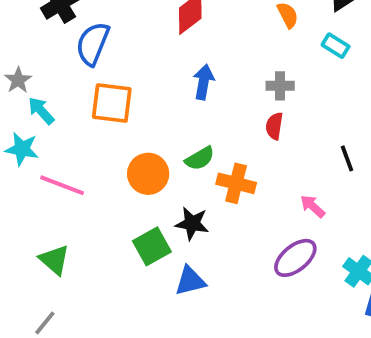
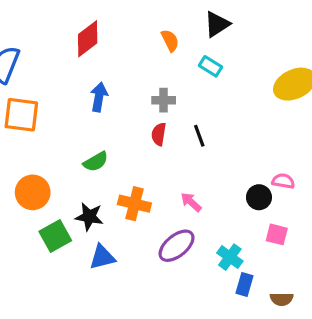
black line: (347, 158) -> (199, 136), moved
orange circle: (148, 174) -> (33, 192), moved
orange cross: (236, 183) -> (134, 204), moved
blue triangle: (190, 281) -> (102, 257), moved

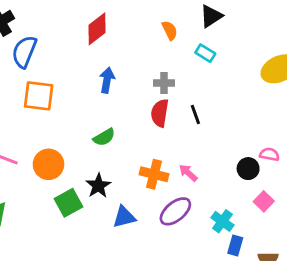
red semicircle: (159, 134) -> (160, 113), size x1.4
orange cross: (134, 204) -> (154, 174), moved
black star: (89, 217) -> (98, 186), turned 30
pink square: (277, 234) -> (264, 201), turned 30
blue triangle: (102, 257) -> (124, 217), moved

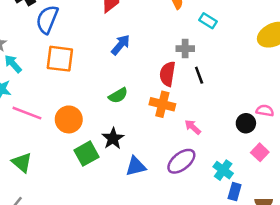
blue arrow: (107, 80) -> (121, 45), turned 30
gray cross: (164, 83) -> (185, 49), moved
orange cross: (154, 174) -> (162, 104), moved

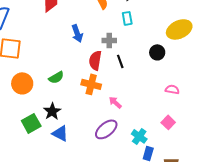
cyan rectangle: (208, 21) -> (127, 18), turned 48
blue arrow: (121, 45) -> (77, 33), moved, turned 120
orange circle: (69, 119) -> (22, 83), moved
black circle: (246, 123) -> (157, 52), moved
blue triangle: (136, 166) -> (60, 133), moved, turned 42

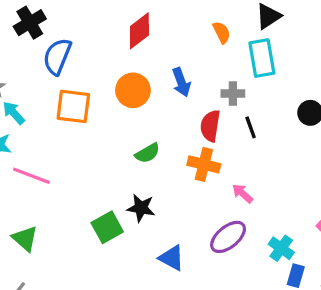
cyan rectangle: (127, 18) -> (262, 58), size x1.6
orange circle: (22, 83) -> (133, 90), moved
black star: (52, 111) -> (141, 208), turned -30
blue triangle: (60, 133) -> (172, 258), moved

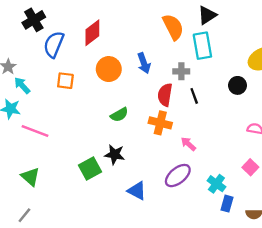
red diamond: (139, 31) -> (92, 33), moved
orange semicircle: (222, 32) -> (173, 27), size x1.6
orange square: (73, 106) -> (65, 81), size x0.7

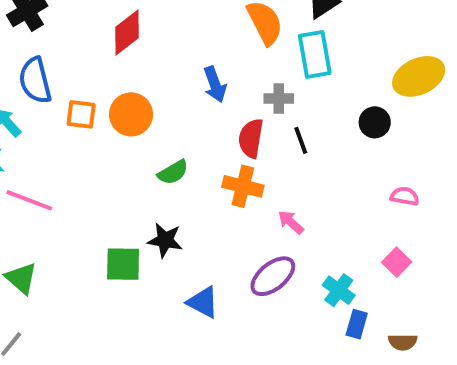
blue semicircle: (54, 44) -> (35, 80), moved, turned -36
orange circle: (109, 69) -> (131, 114), moved
green square: (90, 169) -> (123, 264), turned 30

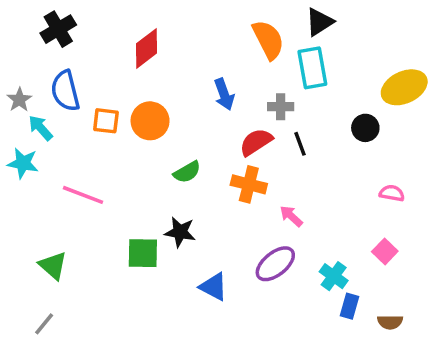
red semicircle: (251, 138) -> (256, 142), turned 48
pink line: (29, 200) -> (83, 195), moved

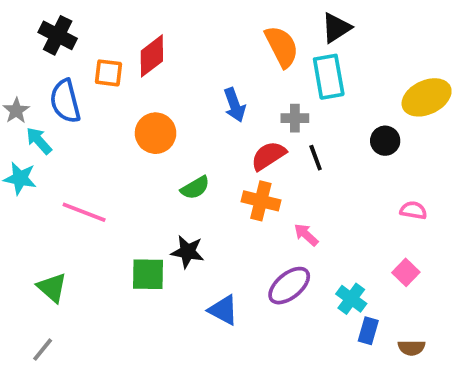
black cross: (58, 29) -> (58, 35), turned -32
orange square: (106, 121) -> (108, 73), moved

